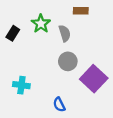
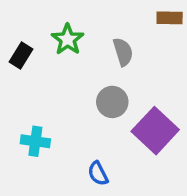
brown rectangle: (81, 11) -> (170, 18), moved
gray semicircle: (65, 33) -> (123, 52), moved

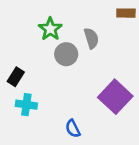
black rectangle: (21, 55) -> (16, 77), moved
gray circle: (112, 102) -> (66, 54), moved

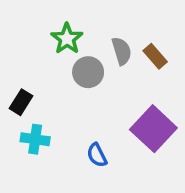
brown rectangle: (126, 13) -> (155, 56), moved, turned 48
blue semicircle: (73, 129) -> (97, 155), moved

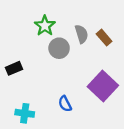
black rectangle: (21, 102) -> (14, 68), turned 35
cyan cross: (35, 139) -> (25, 113), moved

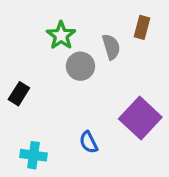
brown rectangle: (104, 38) -> (142, 27), moved, turned 56
black rectangle: (14, 68) -> (19, 94), turned -35

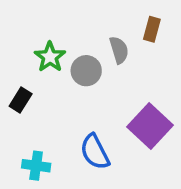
green star: (61, 35) -> (50, 57), moved
blue semicircle: (89, 142) -> (95, 152), size x1.5

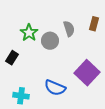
brown rectangle: (152, 29) -> (94, 24), moved
blue semicircle: (95, 152) -> (55, 88), turned -40

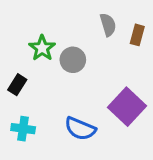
gray semicircle: (69, 29) -> (108, 25), moved
cyan cross: (21, 96) -> (23, 129), moved

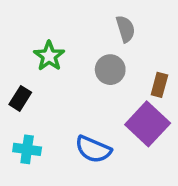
brown rectangle: (137, 35) -> (159, 85), moved
gray circle: (73, 60) -> (110, 70), moved

